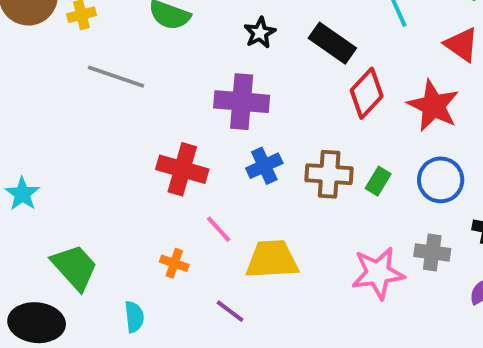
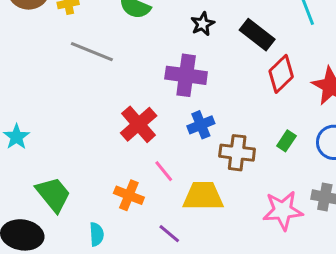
red cross: (182, 169) -> (139, 124), turned 30
brown cross: (329, 174) -> (237, 153), moved
orange cross: (174, 263) -> (129, 195), size x1.4

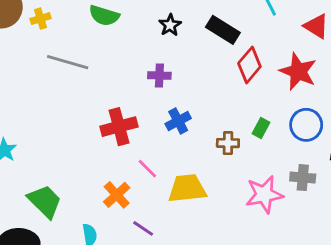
purple cross: (186, 75) -> (159, 76), size x0.6
red cross: (139, 124) -> (119, 127), turned 32
brown cross: (237, 153) -> (228, 143), moved, size x0.7
orange cross: (129, 195) -> (117, 195), turned 32
purple line: (169, 234) -> (143, 228), moved

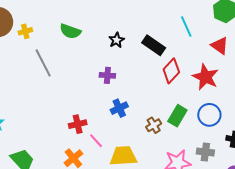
gray line: (68, 62) -> (43, 63), turned 44
red cross: (119, 127) -> (78, 124), moved, size x0.7
green rectangle: (261, 128) -> (177, 116), size x1.5
brown cross: (228, 143) -> (154, 125), turned -35

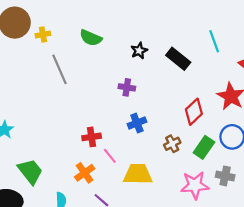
red diamond: (171, 71) -> (194, 112), moved
green rectangle: (177, 116) -> (204, 147), moved

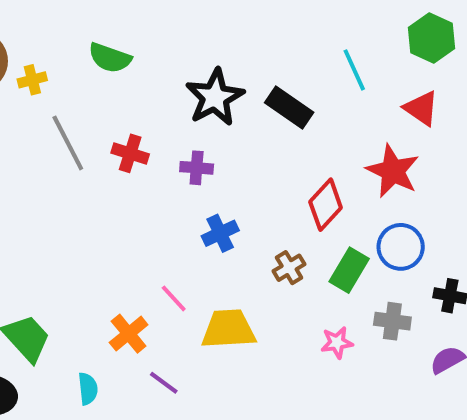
green semicircle: (91, 38) -> (110, 58), moved
black star: (139, 51) -> (215, 97), size x1.8
red cross: (92, 137) -> (130, 153), moved, turned 30
pink star: (195, 185) -> (337, 343), size x0.6

